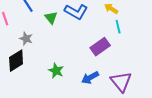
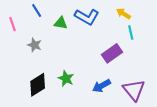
green triangle: (51, 18) -> (61, 23), turned -40
black diamond: (16, 61) -> (38, 85), moved

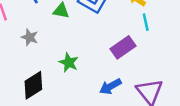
green star: (66, 78) -> (69, 63), moved

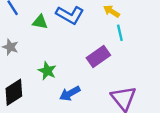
blue arrow: (110, 87) -> (70, 93), moved

